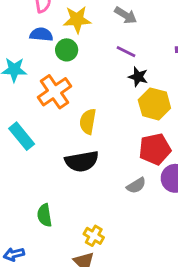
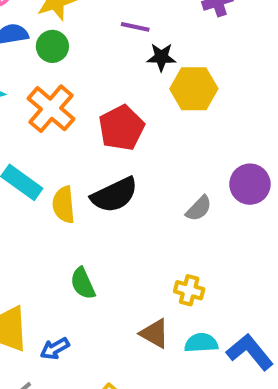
yellow semicircle: (88, 121) -> (64, 205), moved
red pentagon: (155, 149) -> (121, 128), moved
yellow cross: (94, 236) -> (189, 290), moved

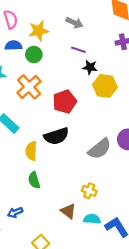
yellow semicircle: (64, 205) -> (31, 151), moved
gray semicircle: (199, 208) -> (100, 149), size x1.6

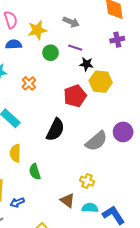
green circle: (34, 54) -> (51, 53), moved
orange cross: (29, 87) -> (29, 83), size x0.6
red pentagon: (65, 102) -> (75, 96), moved
black semicircle: (56, 136) -> (55, 130), turned -45
yellow semicircle: (31, 151) -> (15, 153), moved

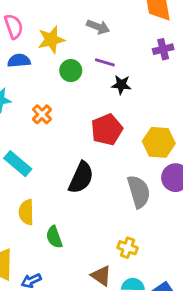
yellow hexagon: (101, 82) -> (159, 142), moved
gray semicircle: (96, 141) -> (139, 192), turned -65

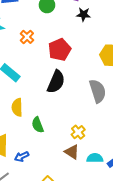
red pentagon: (107, 130) -> (60, 50), moved
yellow cross: (128, 248) -> (78, 132), moved, turned 32

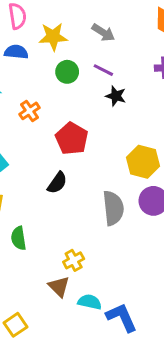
red pentagon: (60, 50) -> (72, 139), turned -30
black semicircle: (56, 82) -> (57, 183), size x0.7

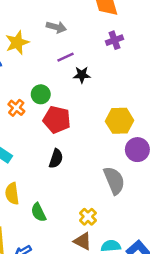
purple line: (103, 70) -> (66, 57), turned -35
green circle: (67, 72) -> (41, 94), moved
gray semicircle: (113, 208) -> (114, 180), moved

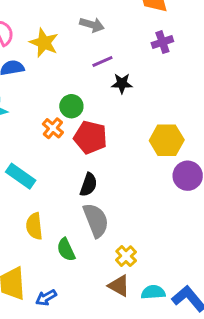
yellow star: (17, 43) -> (44, 43), turned -30
orange cross: (16, 108) -> (53, 128), moved
gray semicircle: (114, 180) -> (96, 220), moved

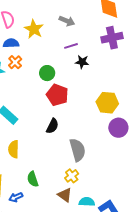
purple cross: (162, 42) -> (112, 38), size x1.5
orange cross: (53, 128) -> (15, 62), moved
gray semicircle: (96, 220) -> (78, 150), moved
green semicircle: (66, 250) -> (33, 179), moved

